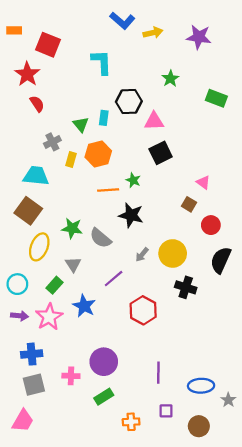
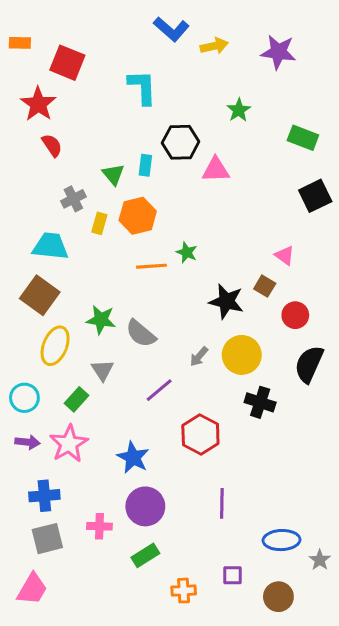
black square: (161, 153) -> (315, 196), moved
black star: (131, 215) -> (226, 301), moved
blue star: (84, 306) -> (133, 457), moved
purple line: (158, 373) -> (222, 503), moved

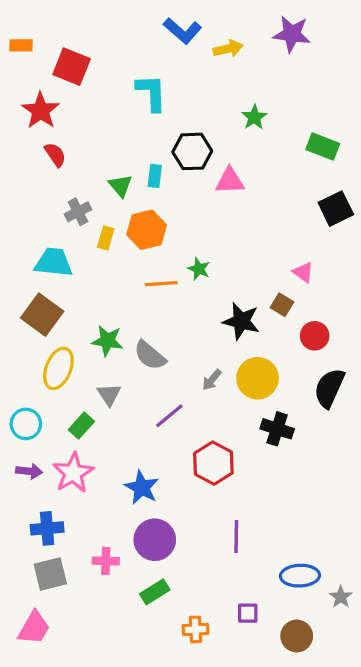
purple star: (278, 52) -> (292, 34), moved

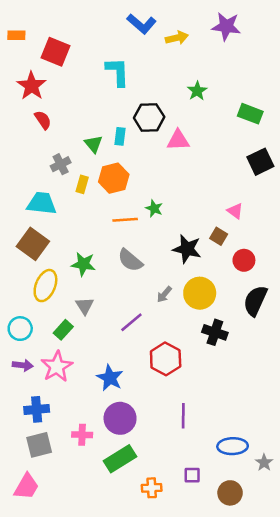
gray semicircle: (150, 355) -> (130, 260), moved
green rectangle: (155, 592) -> (120, 459), size x1.4

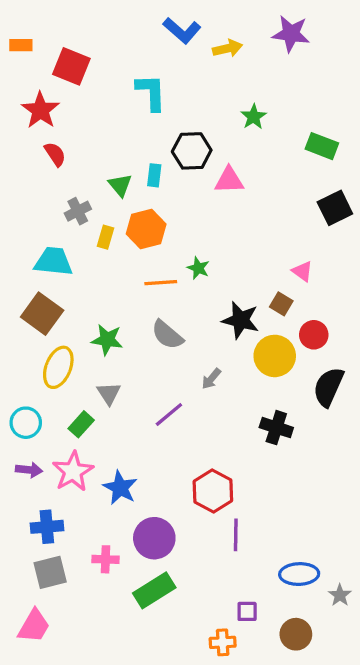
yellow circle: (200, 293) -> (275, 356), moved
red hexagon: (166, 359) -> (213, 491), moved
blue star: (110, 378) -> (120, 488), moved
orange cross: (152, 488) -> (223, 642), moved

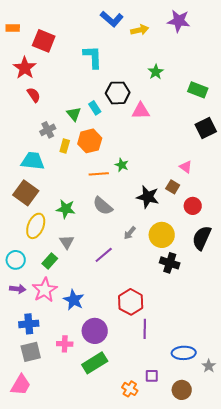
cyan rectangle: (154, 175) -> (95, 108), turned -40
yellow circle: (275, 356) -> (162, 235), moved
orange cross: (223, 642) -> (130, 389), moved, turned 35

